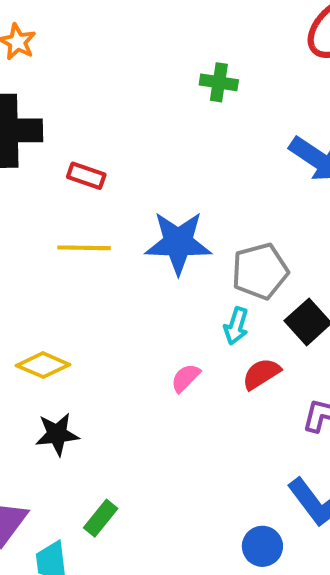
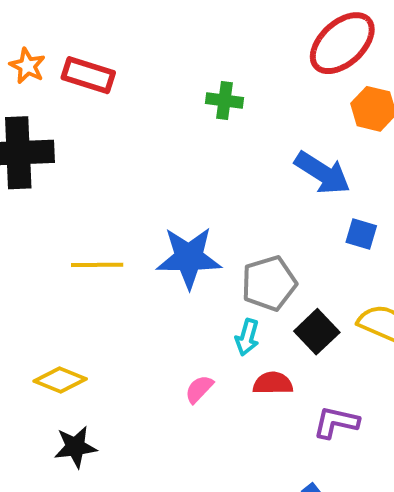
red rectangle: (86, 176) -> (88, 75), moved, size x1.4
red semicircle: (261, 374) -> (273, 383), turned 33

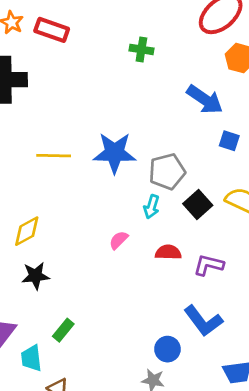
yellow diamond: (60, 380) -> (27, 231), turned -52
red semicircle: (273, 383) -> (168, 252), moved

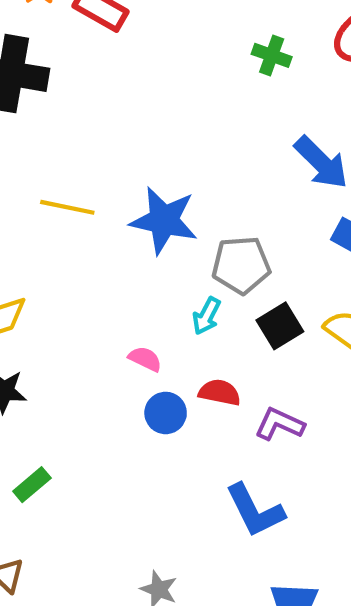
green cross: (141, 49) -> (272, 55), moved
pink semicircle: (119, 240) -> (145, 359), turned 60
blue circle: (167, 349) -> (166, 413), moved

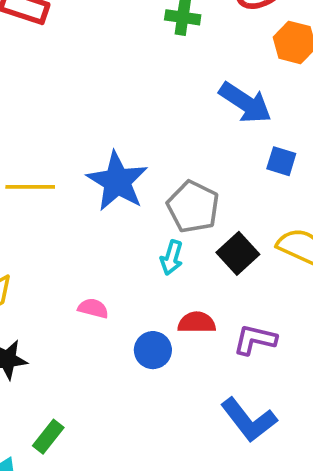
blue star: (164, 220) -> (117, 181), turned 30
gray pentagon: (241, 265) -> (193, 207), turned -30
pink semicircle: (145, 359) -> (93, 308), moved

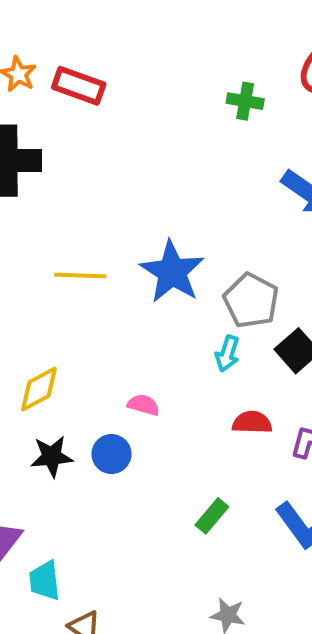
blue circle: (153, 350) -> (111, 454), moved
green rectangle: (48, 437) -> (212, 516), moved

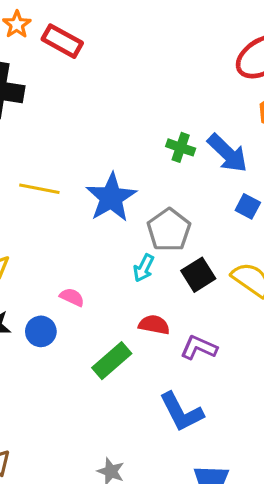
green cross: (245, 101) -> (181, 147), moved
green rectangle: (212, 516) -> (112, 361), moved, size x1.4

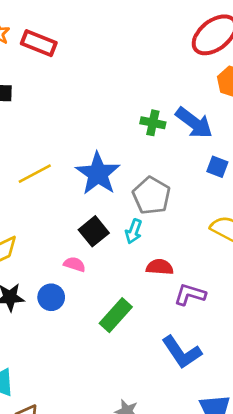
yellow line: (39, 189) -> (35, 174), turned -32
black square: (198, 275) -> (94, 231), moved
red semicircle: (154, 325) -> (160, 267), moved

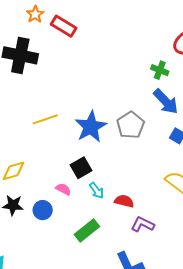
green cross: (153, 123) -> (160, 70), moved
gray pentagon: (151, 196) -> (130, 125), moved
cyan arrow: (134, 231) -> (96, 191), moved, turned -66

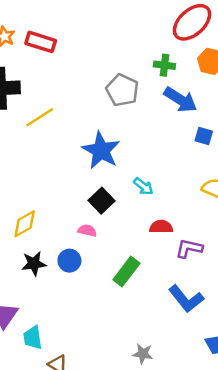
yellow line: (45, 119) -> (40, 117), moved
gray pentagon: (130, 125) -> (122, 90), moved
cyan arrow: (96, 191) -> (143, 186), moved

